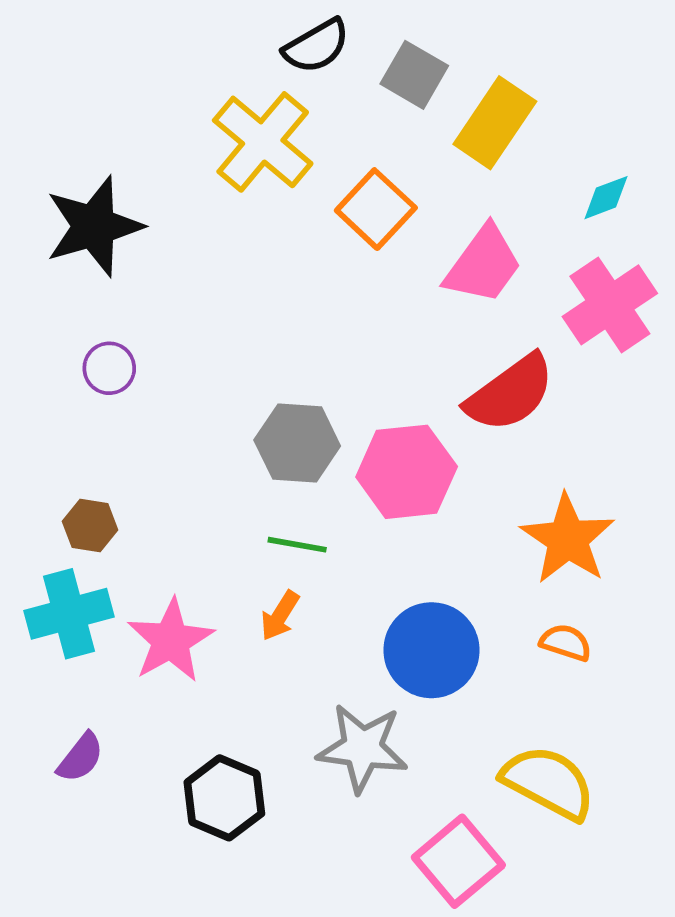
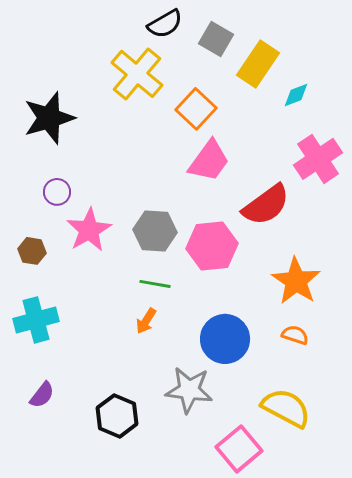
cyan diamond: (606, 198) -> (296, 95), moved
pink trapezoid: (483, 265) -> (209, 161), moved
brown hexagon: (90, 526) -> (32, 251), moved
pink star: (171, 641) -> (89, 230), moved

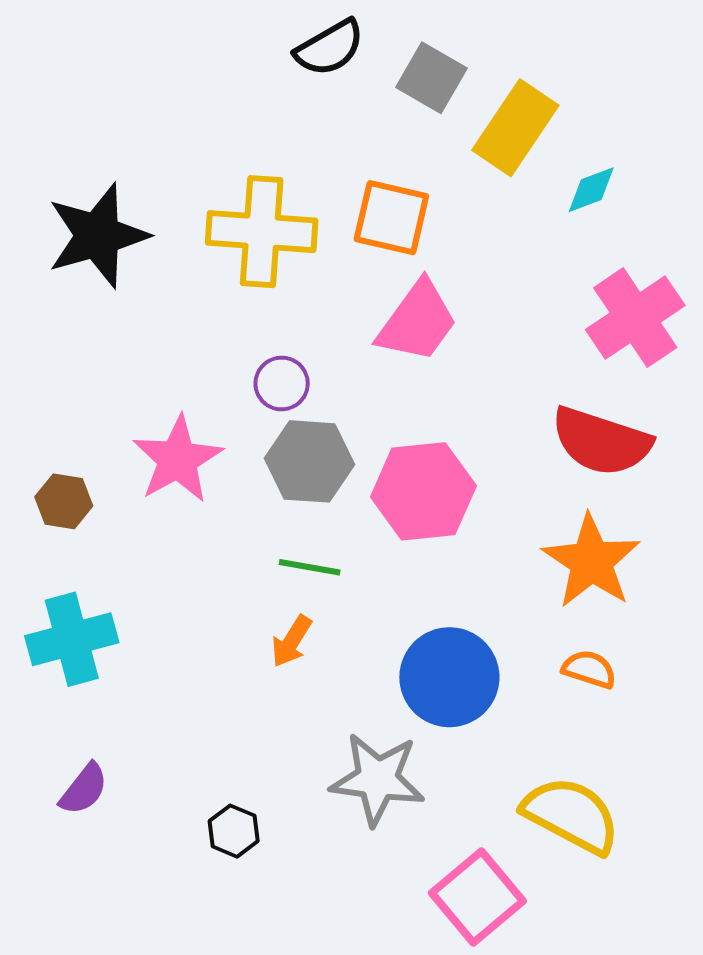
yellow cross: (137, 74) -> (262, 232), moved, turned -36
orange square: (196, 109) -> (391, 218), turned -30
purple circle: (57, 192) -> (282, 383), moved
red semicircle: (266, 205) -> (601, 441), moved, turned 54
black hexagon: (117, 416) -> (234, 831), size x0.6

